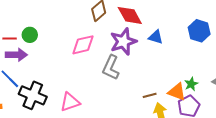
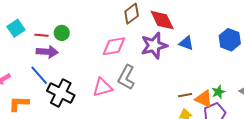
gray L-shape: (111, 68) -> (126, 77), moved
brown line: (150, 95) -> (185, 95), moved
pink triangle: (70, 102) -> (102, 87), moved

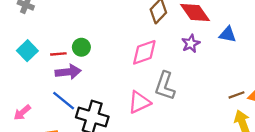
purple star: (154, 46) -> (191, 44), size x0.6

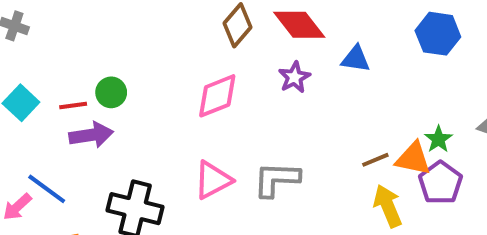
gray L-shape: (165, 86) -> (277, 179), moved, turned 76
blue line: (64, 101) -> (47, 189), moved

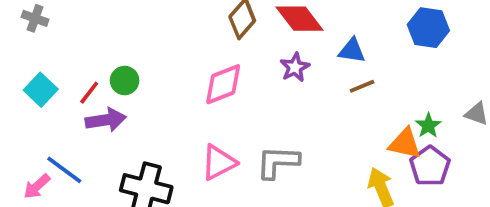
red line: (73, 106) -> (89, 93), turned -45
brown line: (375, 160) -> (362, 86), moved

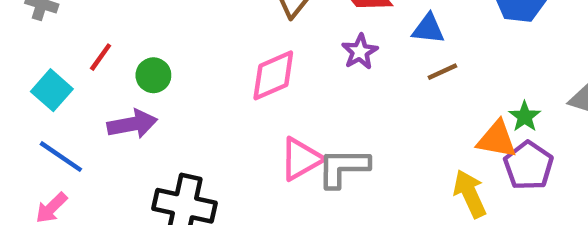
red line: (89, 93) -> (101, 57), moved
pink triangle: (219, 162) -> (301, 159), moved
blue line: (64, 170) -> (61, 157), moved

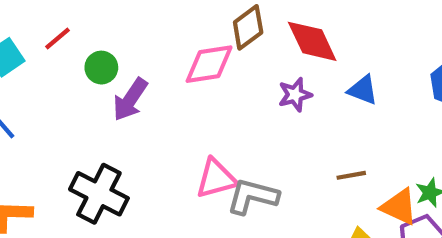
brown line: (442, 72) -> (351, 175), moved
pink diamond: (273, 75) -> (209, 64), moved
purple arrow: (132, 124) -> (130, 99), moved, turned 120

